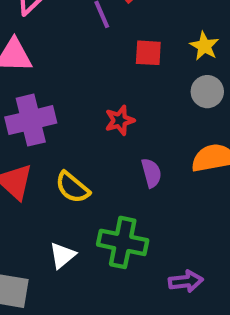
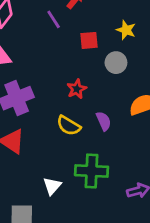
gray circle: (207, 92) -> (116, 63), moved
yellow semicircle: (72, 187) -> (69, 126), moved

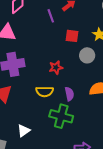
yellow semicircle: (69, 126) -> (44, 92), turned -42
green cross: (91, 171) -> (61, 116), moved

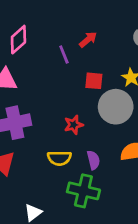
gray circle: (87, 55) -> (116, 107), size x1.6

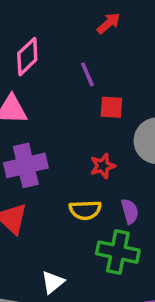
red arrow: (88, 39) -> (109, 23), moved
red square: (94, 81) -> (111, 107), moved

